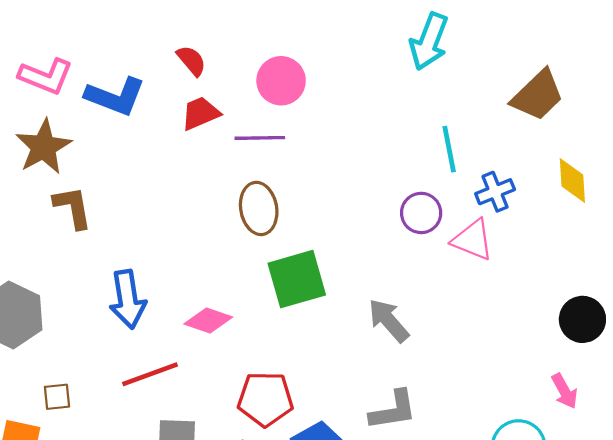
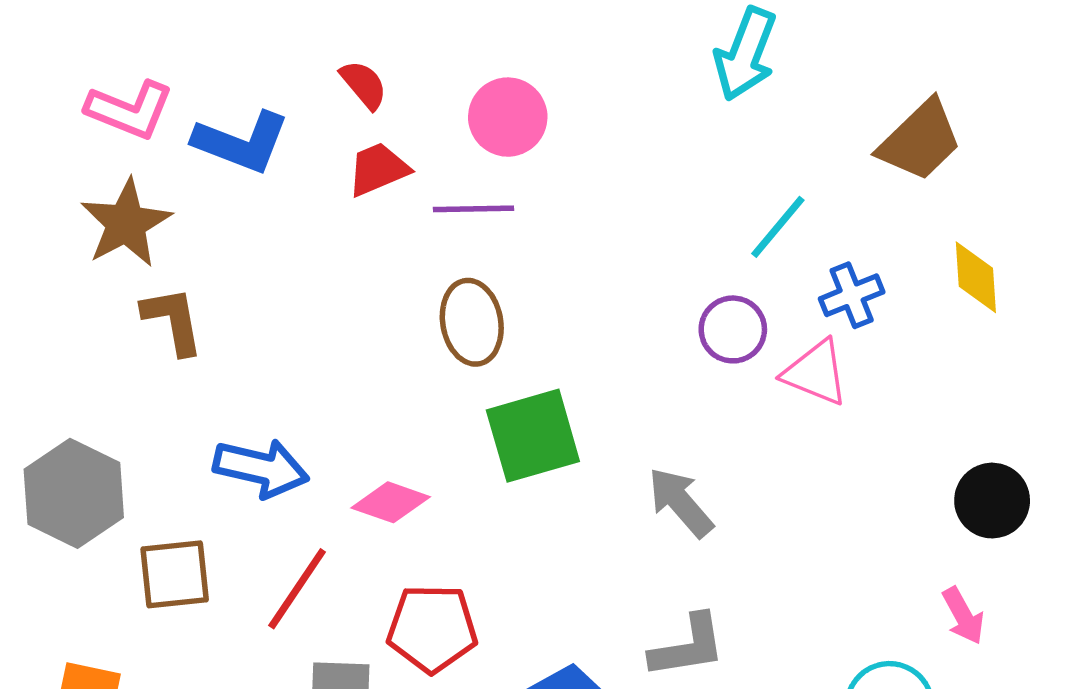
cyan line: (449, 149) -> (778, 227), turned 51
blue arrow: (128, 299) -> (261, 468), turned -68
red line: (150, 374) -> (297, 589), turned -36
brown square: (57, 397) -> (175, 574), moved, size x1.6
red pentagon: (265, 399) -> (432, 628), moved

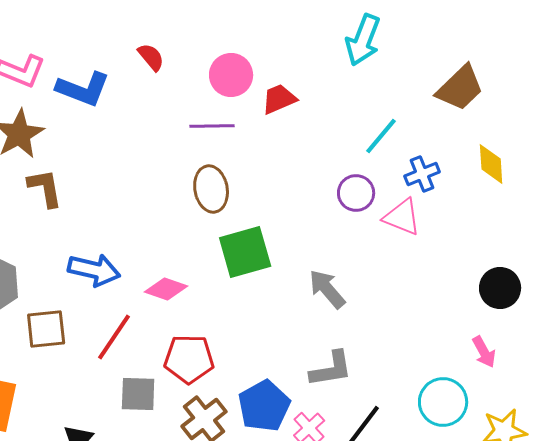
red trapezoid: (378, 169) -> (279, 99), moved

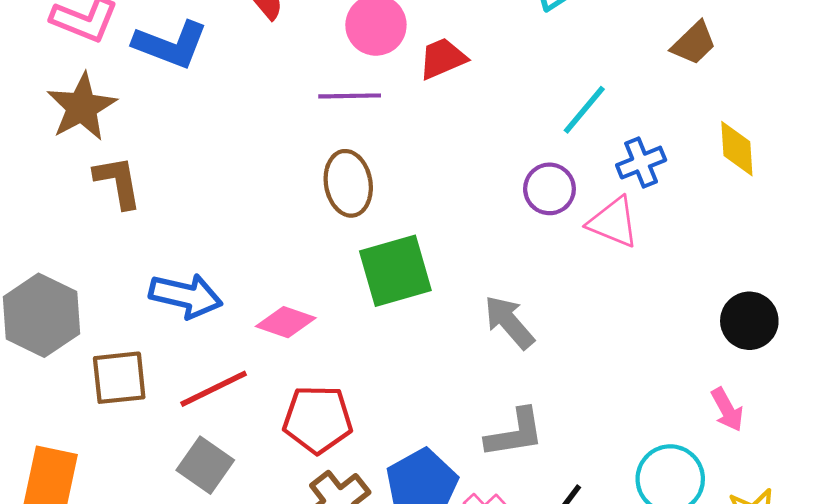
brown trapezoid: (460, 88) -> (694, 43), size x0.7
red line: (114, 337) -> (214, 389), turned 30
gray square: (138, 394) -> (205, 465), moved, turned 33

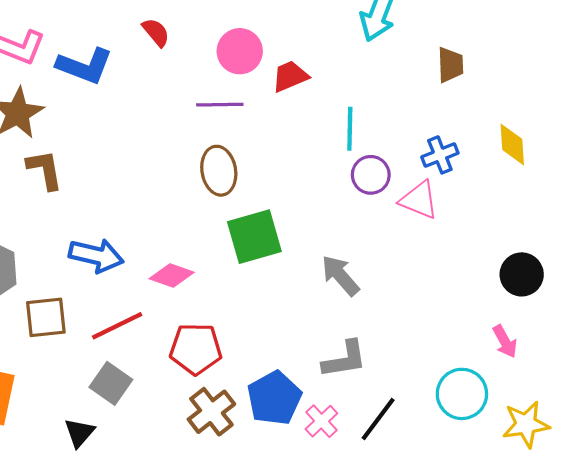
brown trapezoid: (694, 43) -> (450, 65), moved, turned -48
cyan line: (584, 110) -> (350, 129), moved, turned -39

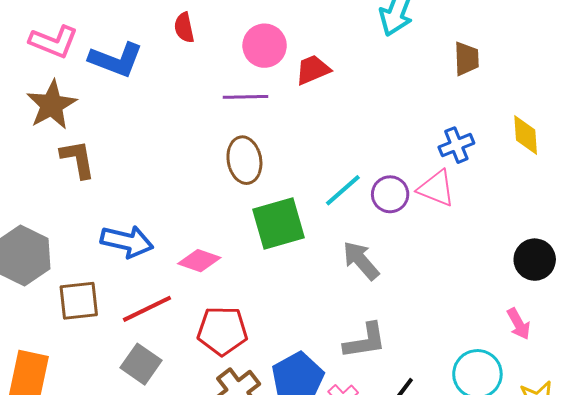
red semicircle: (156, 32) -> (184, 28), turned -152
cyan line: (350, 129) -> (343, 190), moved, turned 48
purple circle: (371, 175) -> (390, 194), moved

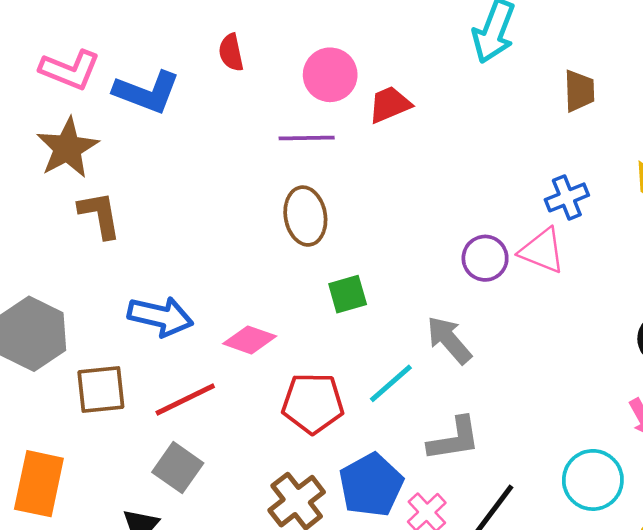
cyan line: (343, 190) -> (391, 383), moved
green square: (279, 223) -> (348, 294), size x0.6
red pentagon: (222, 331) -> (313, 403), moved

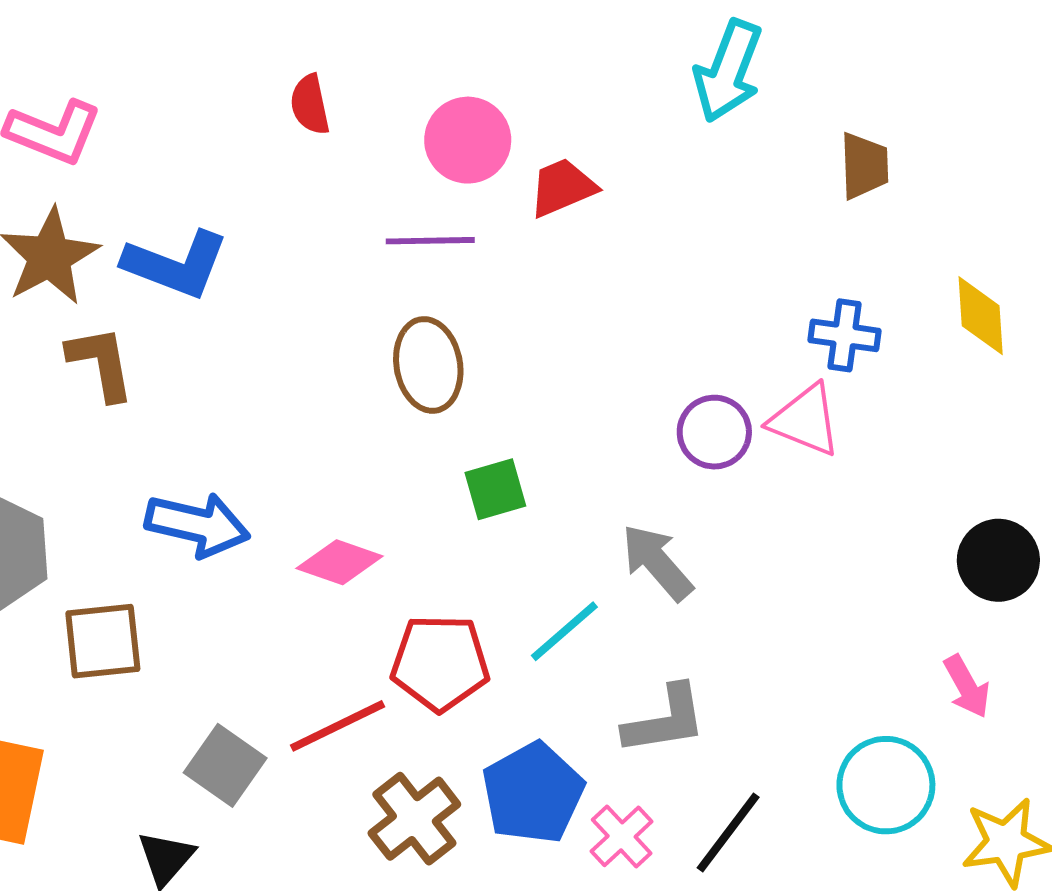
blue L-shape: (147, 92) -> (176, 264), moved
blue cross: (567, 197) -> (844, 335), turned 30
red line: (185, 399) -> (338, 726), moved

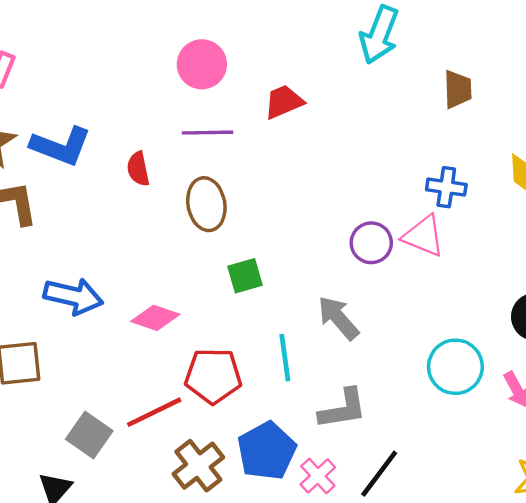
red semicircle: (310, 105) -> (138, 169), moved
pink circle: (468, 140) -> (202, 64), moved
cyan line: (564, 631) -> (285, 358), turned -57
cyan circle: (886, 785) -> (455, 367), moved

